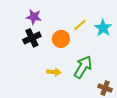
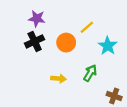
cyan star: (103, 28) -> (108, 46), moved
green arrow: (83, 67) -> (90, 73), size x0.7

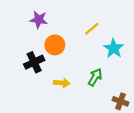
black cross: (35, 41) -> (34, 62), moved
orange circle: (66, 43) -> (55, 45), moved

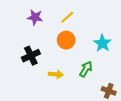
yellow line: (92, 29) -> (67, 17), moved
orange circle: (55, 45) -> (66, 40), moved

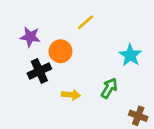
purple star: (35, 17) -> (30, 37), moved
orange circle: (66, 40) -> (60, 51), moved

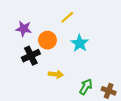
cyan star: (130, 55) -> (80, 43), moved
green arrow: (109, 88) -> (86, 87), moved

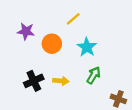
black cross: (31, 56) -> (34, 81), moved
green arrow: (86, 87) -> (94, 75), moved

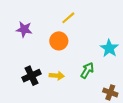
orange circle: (52, 44) -> (59, 41), moved
cyan star: (87, 47) -> (109, 48), moved

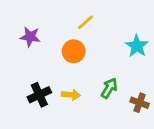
cyan star: (109, 48) -> (137, 46), moved
brown cross: (110, 92) -> (140, 103), moved

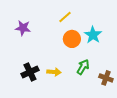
cyan star: (137, 46) -> (93, 35), moved
orange circle: (74, 51) -> (72, 39), moved

